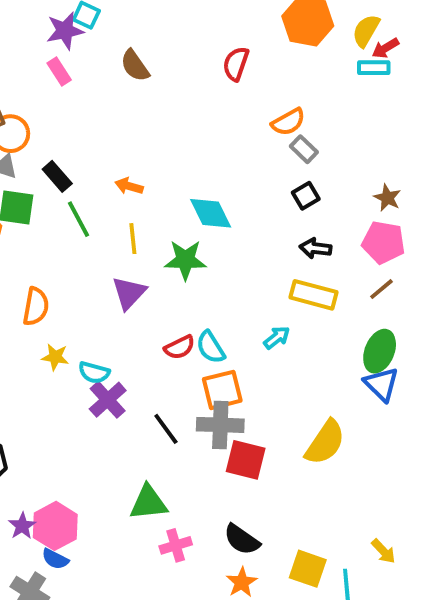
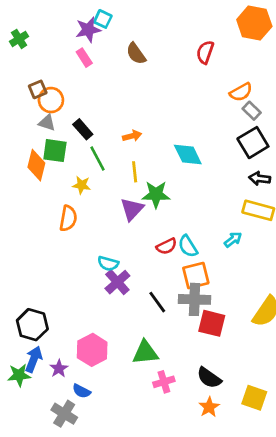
orange arrow: (129, 186) -> (132, 136), turned 150
black square: (306, 196) -> (253, 143), size x1.6
green star: (185, 260) -> (156, 194), moved
yellow star: (55, 357) -> (82, 185), moved
pink hexagon: (55, 526) -> (92, 350), moved

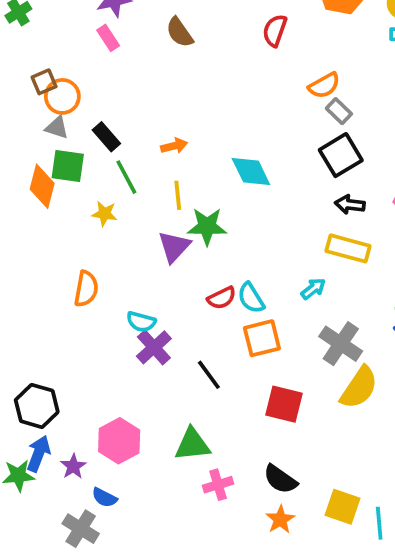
orange semicircle: (68, 218) -> (86, 289), moved
gray cross: (194, 299) -> (341, 344), moved, turned 32

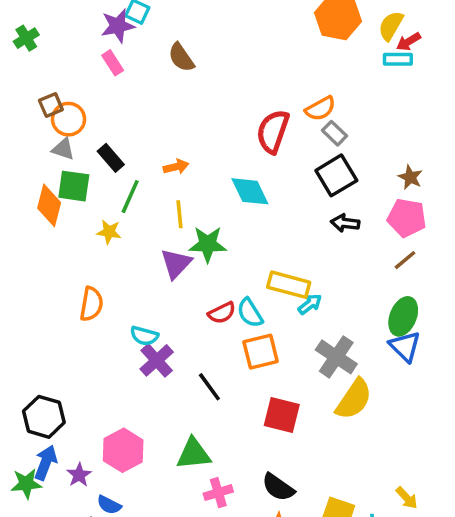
red semicircle: (275, 31) -> (273, 131), moved, size x1.4
green line: (126, 177) -> (130, 197), turned 52
yellow rectangle: (348, 248) -> (289, 285), moved

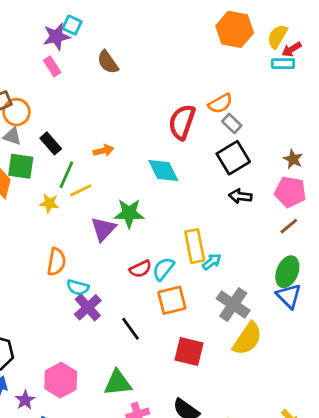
yellow line: (180, 214) -> (81, 190), moved, turned 70
yellow rectangle: (289, 285) -> (195, 246), turned 64
orange semicircle: (91, 304) -> (56, 262), moved
cyan semicircle: (250, 313) -> (163, 269), turned 70

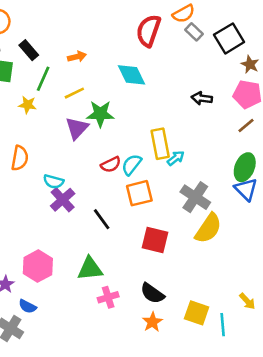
black square: (233, 158) -> (229, 38), moved
yellow line: (81, 190) -> (74, 93), moved
orange semicircle: (56, 262) -> (20, 158), moved

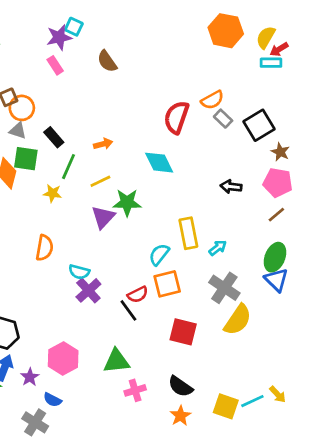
cyan arrow: (176, 158) -> (218, 248), moved
red semicircle: (111, 165) -> (138, 294), moved
cyan line: (223, 325) -> (252, 401), moved, turned 70

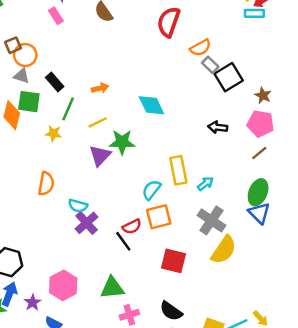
red semicircle: (176, 117) -> (169, 22), moved
black square: (259, 125) -> (229, 77), moved

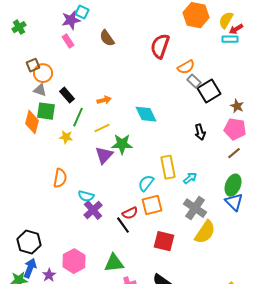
black arrow: (218, 127) -> (200, 132), turned -112

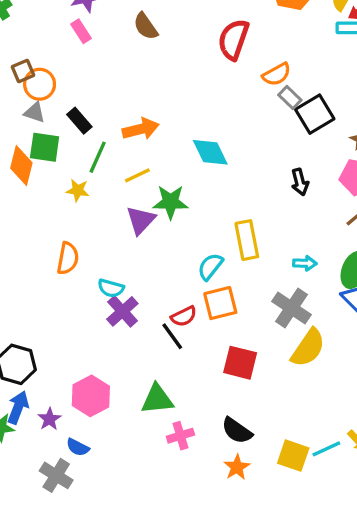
orange arrow: (104, 100) -> (141, 129), size x1.5
cyan arrow: (190, 178) -> (305, 263), moved, turned 40

